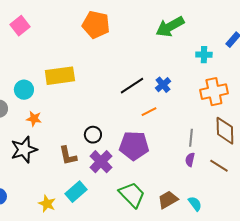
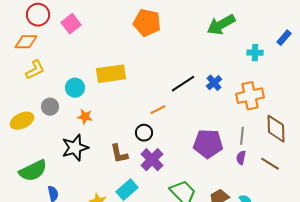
orange cross: (214, 92) -> (250, 96), moved
orange line: (149, 112) -> (158, 110), moved
purple pentagon: (134, 146) -> (208, 144), moved

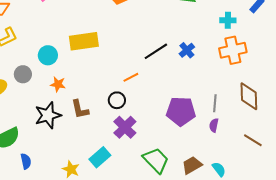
orange cross: (250, 96) -> (233, 50), moved
brown L-shape: (119, 154) -> (80, 109), moved
brown line: (270, 164) -> (253, 140), moved

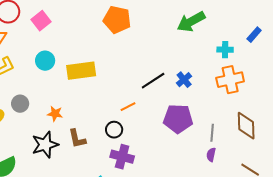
cyan circle: (48, 55) -> (45, 61), moved
purple pentagon: (181, 111) -> (178, 119), moved
purple cross: (125, 127) -> (122, 157), turned -30

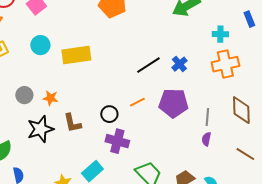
blue rectangle: (254, 35) -> (249, 19), turned -63
gray circle: (20, 104) -> (24, 95), moved
orange line: (128, 107) -> (137, 102), moved

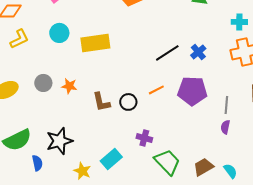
brown L-shape: (72, 123) -> (101, 102), moved
black star: (40, 129) -> (59, 141), moved
purple cross: (117, 141) -> (144, 138), moved, size x0.7

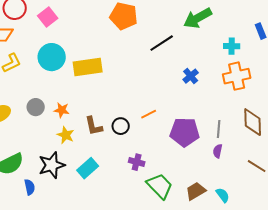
cyan circle: (59, 33) -> (52, 57), size x1.4
black line: (167, 53) -> (162, 43), moved
purple pentagon: (192, 91) -> (185, 132), moved
cyan rectangle: (111, 159) -> (88, 168), moved
yellow star: (82, 171) -> (66, 135), moved

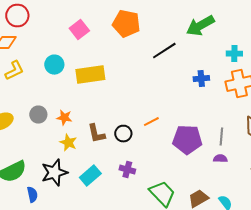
pink square: (48, 17) -> (79, 30), moved
cyan circle: (52, 57) -> (54, 65), size x0.7
blue cross: (191, 76) -> (201, 79), moved, turned 35
purple semicircle: (218, 151) -> (220, 159), turned 80
purple cross: (137, 162) -> (127, 170), moved

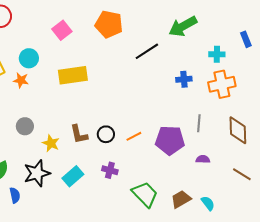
cyan circle: (54, 65) -> (29, 58), moved
gray circle: (38, 115) -> (25, 126), moved
orange star: (64, 118) -> (21, 80), moved
orange line: (151, 122) -> (134, 136), moved
gray line: (221, 137) -> (199, 123), moved

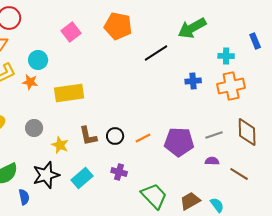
yellow rectangle: (73, 75) -> (69, 93), moved
gray line: (199, 123) -> (214, 135), moved, turned 66
brown line: (242, 174) -> (239, 174), moved

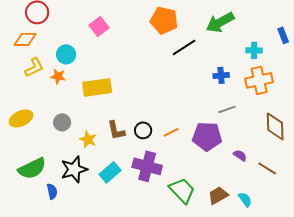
orange pentagon: (118, 26) -> (164, 20), moved
gray line: (214, 135) -> (227, 109), moved
purple semicircle: (212, 161) -> (240, 155), turned 32
purple cross: (119, 172) -> (147, 166), size x1.8

